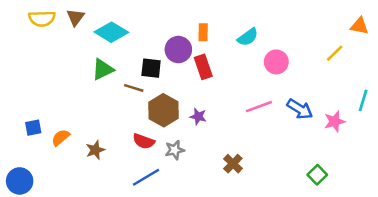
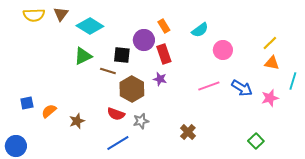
orange triangle: (359, 26) -> (272, 63), moved
orange rectangle: (203, 32) -> (164, 26), turned -32
purple star: (198, 116) -> (160, 79), moved

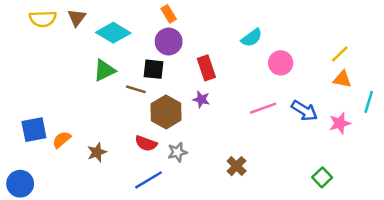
orange rectangle: (164, 26) -> (169, 14), moved
purple circle: (144, 40) -> (169, 41), moved
blue square: (27, 103) -> (34, 130), size x1.5

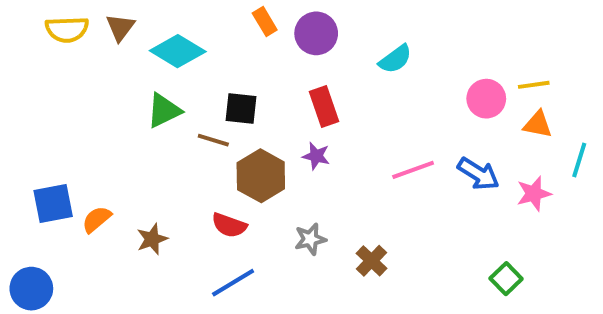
purple circle: (169, 41) -> (316, 33), moved
yellow line: (340, 54) -> (534, 85), turned 36
pink circle: (281, 63) -> (486, 99), moved
gray star: (177, 152) -> (310, 239), moved

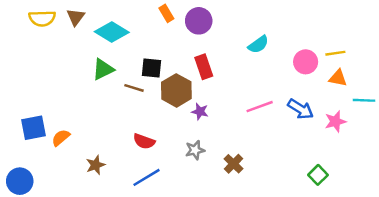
cyan semicircle: (395, 59) -> (258, 44), moved
purple star: (316, 156) -> (200, 112), moved
cyan line: (579, 160) -> (364, 100), turned 75
brown hexagon: (261, 176) -> (176, 90), moved
brown star: (152, 239) -> (96, 165), moved

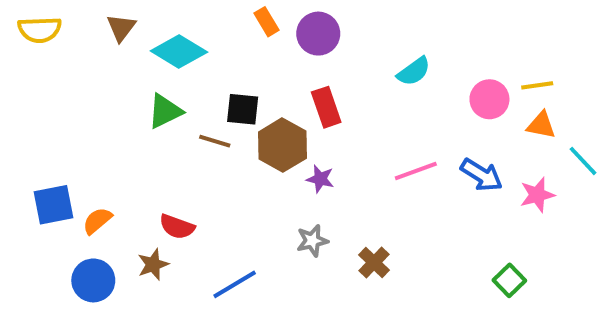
yellow semicircle: (42, 18) -> (40, 30), moved
cyan line: (364, 100) -> (583, 161), turned 45
red semicircle: (144, 141) -> (177, 227), moved
blue circle: (20, 181) -> (93, 280), moved

